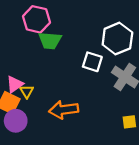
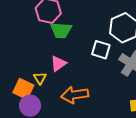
pink triangle: (15, 84) -> (58, 63), moved

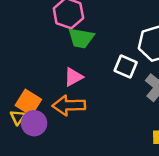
yellow triangle: (40, 78) -> (18, 117), moved
orange arrow: (75, 95) -> (69, 105), moved

